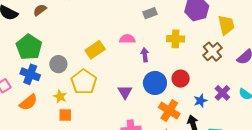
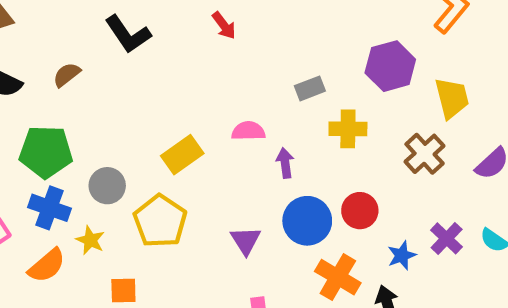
gray rectangle: (150, 13) -> (310, 88), moved
green pentagon: (29, 47) -> (46, 152), turned -30
yellow star: (60, 96) -> (90, 240), moved

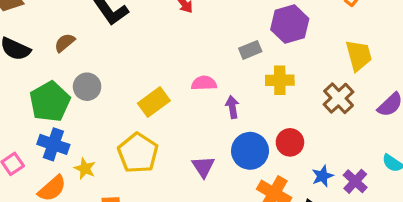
purple hexagon: (390, 66) -> (290, 24), moved
green pentagon: (46, 152) -> (50, 102), turned -30
gray circle: (107, 186) -> (87, 87), moved
purple cross: (447, 238) -> (355, 181), moved

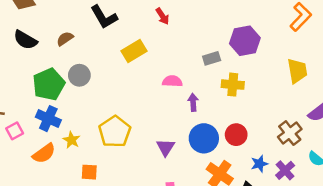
brown cross: (339, 98) -> (290, 133), moved
yellow rectangle: (154, 102) -> (134, 51), moved

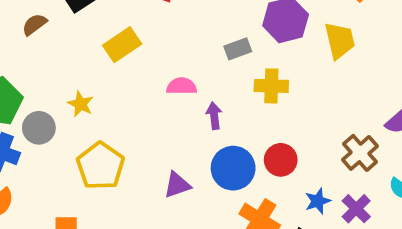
brown semicircle: (65, 39) -> (34, 24), moved
yellow trapezoid: (297, 71) -> (340, 40), moved
gray circle: (79, 75) -> (39, 128), moved
yellow star: (72, 140) -> (81, 104), moved
purple triangle: (166, 147) -> (177, 185), turned 42

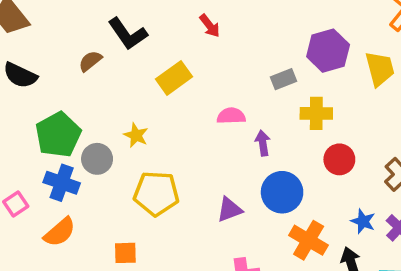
red circle: (281, 160) -> (339, 159), moved
yellow pentagon: (100, 166) -> (156, 193), turned -30
blue star: (318, 201) -> (363, 221), turned -30

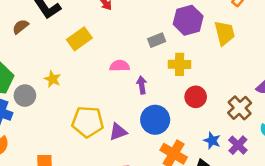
yellow pentagon: (156, 193) -> (88, 122), moved

